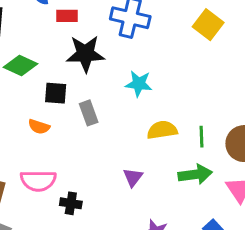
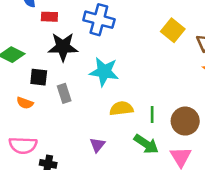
yellow square: (208, 25) -> (173, 30), moved
cyan star: (139, 84) -> (104, 72), size x1.4
green arrow: (195, 174) -> (146, 144), turned 40

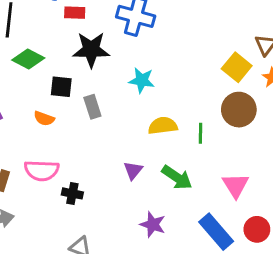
yellow square: (173, 30) -> (237, 67), moved
cyan star: (104, 72) -> (142, 80), size x0.7
brown circle: (185, 121) -> (239, 110), moved
green arrow: (146, 144) -> (177, 177), moved

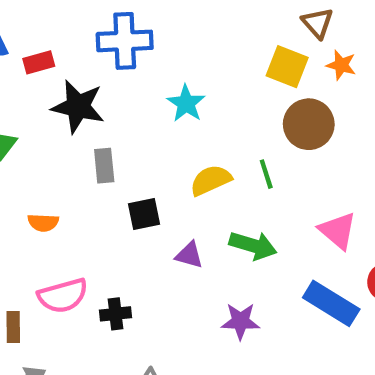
black star: (91, 50) -> (78, 107), turned 30
cyan star: (142, 80) -> (186, 103), moved, turned -30
black square: (61, 87) -> (144, 214), moved
gray rectangle: (92, 107) -> (104, 166), moved, turned 30
purple triangle: (133, 170) -> (189, 255), turned -36

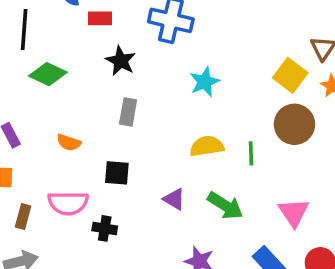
black star: (78, 107) -> (121, 61), size x0.7
black square: (144, 214) -> (117, 173), moved

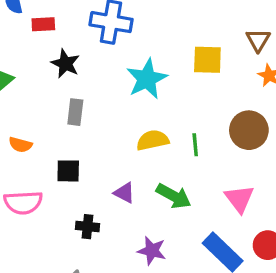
yellow square: (290, 75) -> (207, 60), moved, turned -32
cyan star: (205, 82) -> (147, 79), size x1.4
brown circle: (294, 124) -> (249, 130), moved
black cross: (105, 228) -> (88, 227), moved

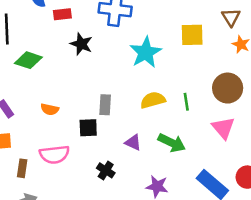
gray rectangle: (75, 112) -> (105, 105), moved
pink triangle: (239, 199) -> (223, 128), moved
black cross: (88, 227) -> (106, 170), turned 30

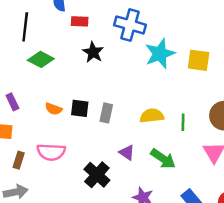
cyan star: (146, 52) -> (160, 54), moved
black square: (88, 128) -> (80, 108), moved
black cross: (106, 170) -> (97, 175), size x1.5

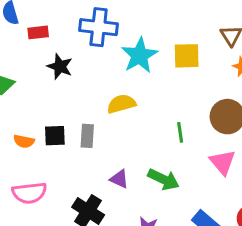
yellow semicircle: (152, 116) -> (121, 104), moved

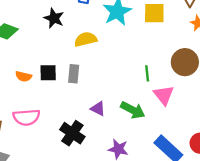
yellow semicircle: (121, 104) -> (86, 39), moved
pink triangle: (223, 162) -> (164, 95), moved

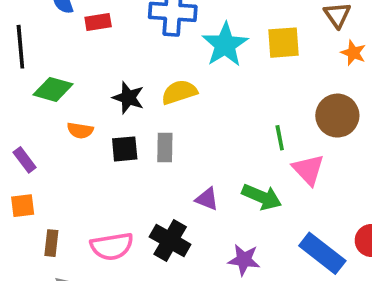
black star: (54, 18) -> (128, 98), moved
orange semicircle: (23, 76) -> (80, 130), moved
pink semicircle: (26, 117) -> (112, 246), moved

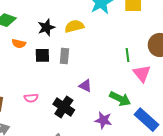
black star: (128, 98) -> (46, 27), turned 30
green arrow: (262, 197) -> (120, 99), moved
pink semicircle: (112, 246) -> (31, 98), moved, size x0.6

